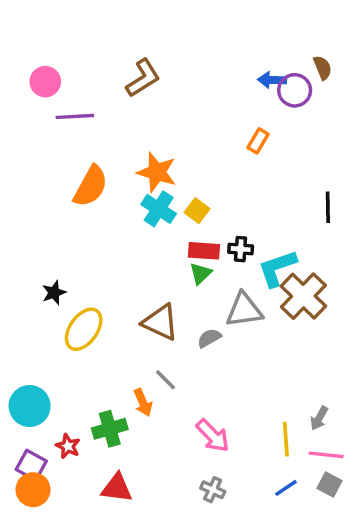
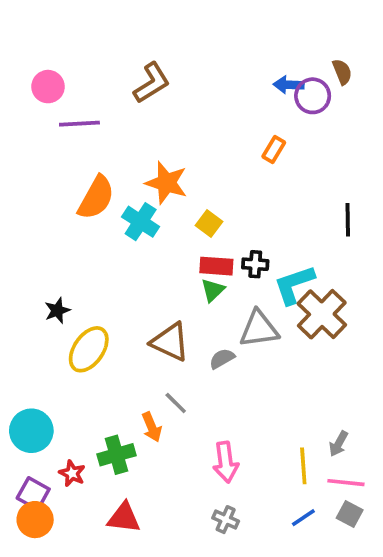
cyan cross: (159, 209) -> (141, 222), moved
pink arrow: (213, 436) -> (226, 462), turned 36

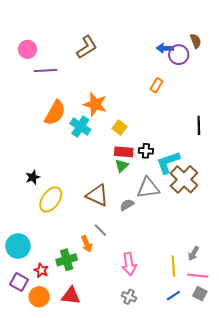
orange circle: (35, 520) -> (39, 297), moved

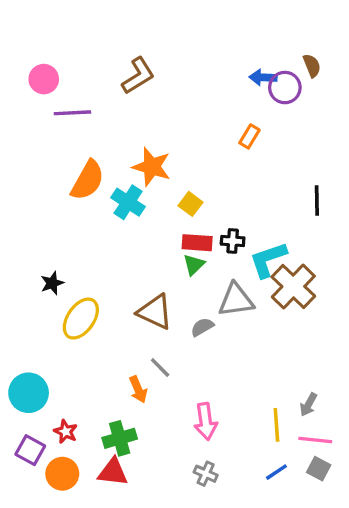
green cross: (67, 260) -> (120, 438), moved

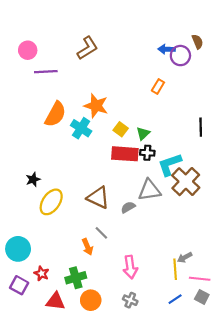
red rectangle: (197, 243) -> (125, 154), size x1.4
green triangle: (194, 265) -> (143, 134), moved
gray arrow: (308, 405) -> (185, 257), moved, turned 32
red triangle: (113, 472) -> (55, 301), moved
orange circle: (62, 474) -> (91, 300), moved

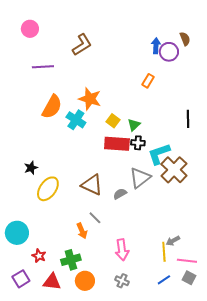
blue arrow: (167, 49) -> (156, 46), turned 91
pink circle: (28, 50) -> (30, 29), moved
gray triangle: (149, 190) -> (140, 178), turned -30
purple square: (19, 285) -> (21, 279), moved, turned 30

